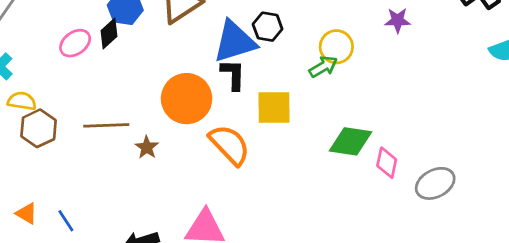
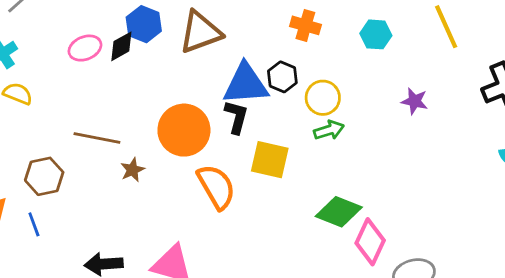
yellow circle: (336, 47) -> (323, 98), moved
brown hexagon: (39, 128) -> (44, 176), moved
pink diamond: (387, 163) -> (370, 242), size x1.4

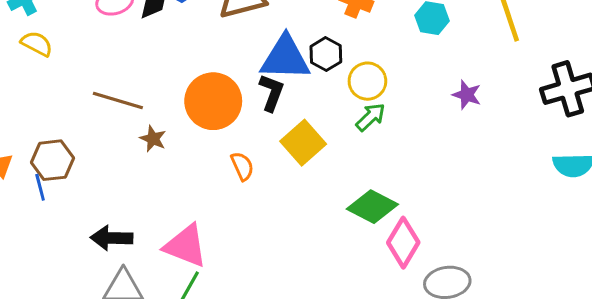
green arrow: (329, 130) -> (371, 117), turned -32
yellow square: (270, 160) -> (303, 143), turned 30
brown star: (132, 170) -> (153, 139), turned -30
brown hexagon: (44, 176) -> (52, 160), moved
orange semicircle: (216, 187) -> (242, 166), size x0.6

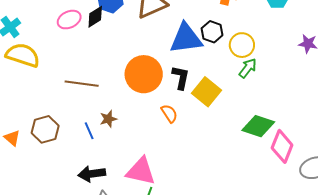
yellow semicircle: (37, 44) -> (23, 55), size x1.6
black L-shape: (272, 93) -> (181, 78), moved
brown star: (153, 139) -> (108, 119), moved, turned -30
blue line: (40, 187) -> (89, 131), moved

